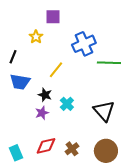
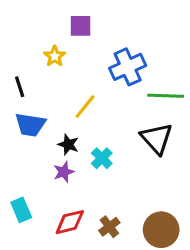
black line: (13, 57) -> (20, 87), turned -40
black triangle: (104, 111) -> (157, 138), moved
cyan rectangle: (16, 153) -> (21, 210), moved

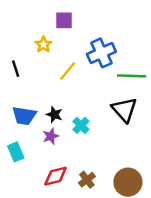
yellow line: (85, 106) -> (68, 71), moved
blue trapezoid: (30, 125) -> (24, 116), moved
cyan rectangle: (21, 210) -> (16, 152), moved

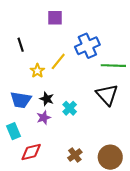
yellow star: (43, 44) -> (37, 71), moved
black line: (16, 69) -> (21, 45), moved
red diamond: (56, 176) -> (31, 152), moved

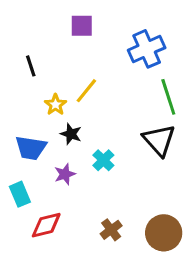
blue cross: (87, 46) -> (147, 49), moved
green line: (113, 66) -> (168, 97), turned 70
black star: (47, 99) -> (71, 134), moved

